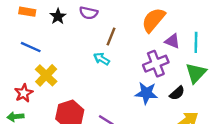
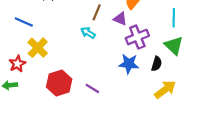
purple triangle: (172, 41) -> (120, 19), moved
green triangle: (196, 73) -> (174, 46), turned -30
black semicircle: (177, 93) -> (157, 64), turned -32

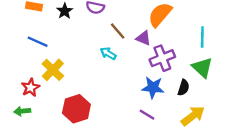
brown line: (97, 12) -> (118, 31), turned -63
purple line: (92, 88) -> (147, 115), moved

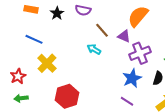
red star: (30, 88) -> (18, 76), moved
blue star: (153, 88) -> (132, 78), turned -30

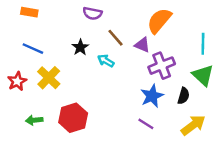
black star: (57, 13) -> (80, 47), moved
red star: (18, 76) -> (17, 81), moved
green arrow: (21, 98) -> (34, 120), moved

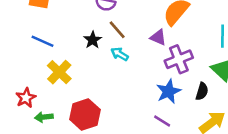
brown line: (116, 38) -> (117, 30), moved
red star: (17, 81) -> (26, 98), moved

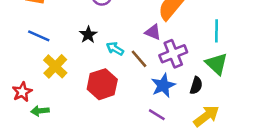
brown line: (117, 30) -> (139, 59), moved
red hexagon: (85, 115) -> (102, 84), moved

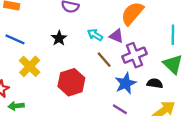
cyan arrow: (115, 49) -> (95, 35), moved
black semicircle: (196, 85) -> (155, 83), turned -98

